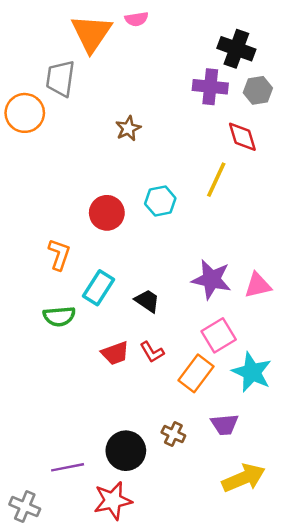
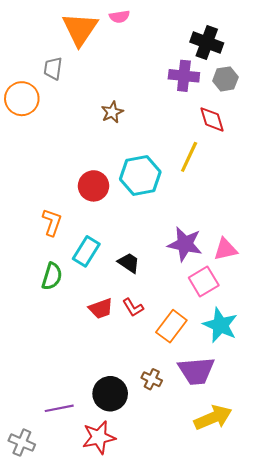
gray trapezoid: (60, 78) -> (53, 69), size x0.7
cyan hexagon: (160, 201) -> (140, 176), size x1.5
green semicircle: (59, 316) -> (52, 276), turned -68
pink square: (219, 335) -> (204, 282), moved
purple trapezoid: (225, 425) -> (196, 371), size x1.5

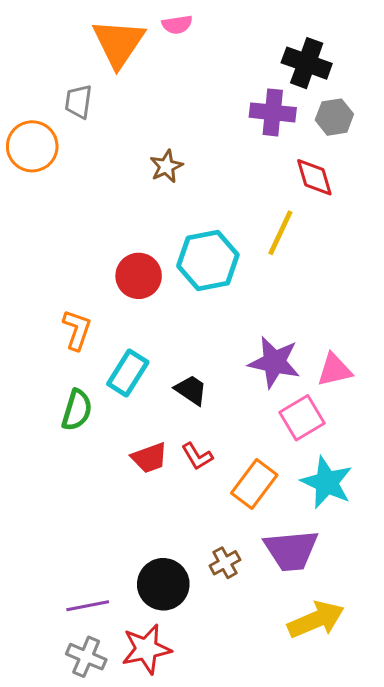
brown cross: (152, 379) -> (225, 563), turned 36
gray cross: (22, 443) -> (86, 657), moved

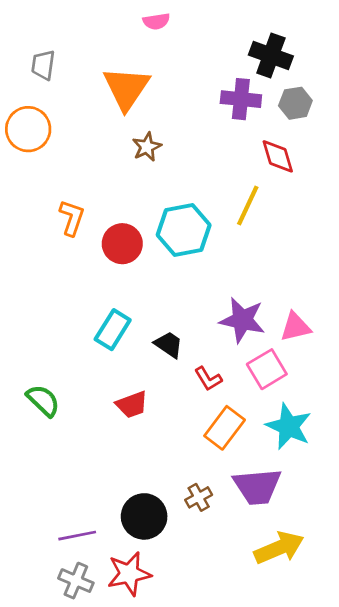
orange triangle: (119, 43) -> (126, 88), moved
gray trapezoid: (78, 102) -> (43, 65), moved
orange L-shape: (77, 330) -> (72, 218), moved
green semicircle: (77, 410) -> (43, 401), moved, turned -63
red L-shape: (197, 456) -> (208, 379), moved

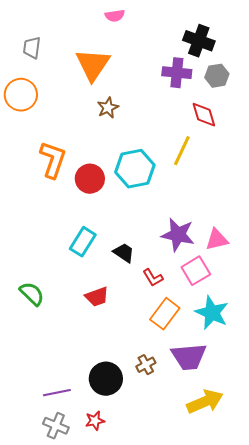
orange L-shape: (72, 218) -> (53, 160), size x1.4
red star: (129, 574) -> (95, 421), size x0.6

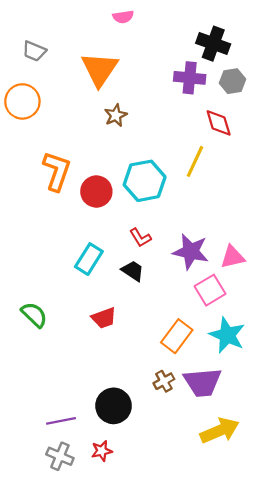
gray trapezoid: (32, 48) -> (34, 51), turned -75
red L-shape: (153, 278) -> (140, 238), moved
brown cross: (146, 365) -> (164, 381), moved

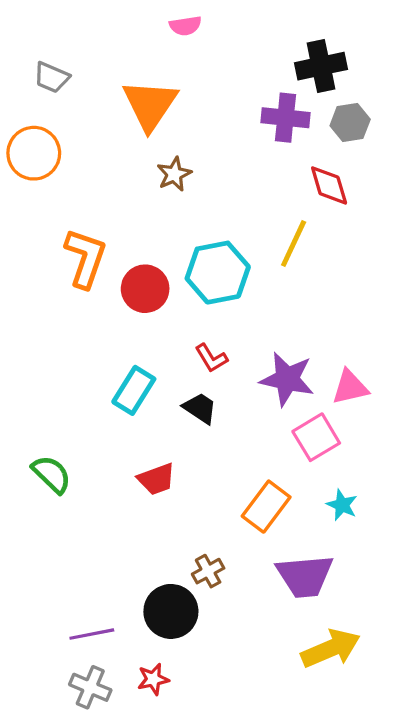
black cross: (213, 44) -> (321, 66), turned -32
cyan star: (227, 335) -> (342, 505), size x0.6
brown cross: (164, 381) -> (208, 571), moved

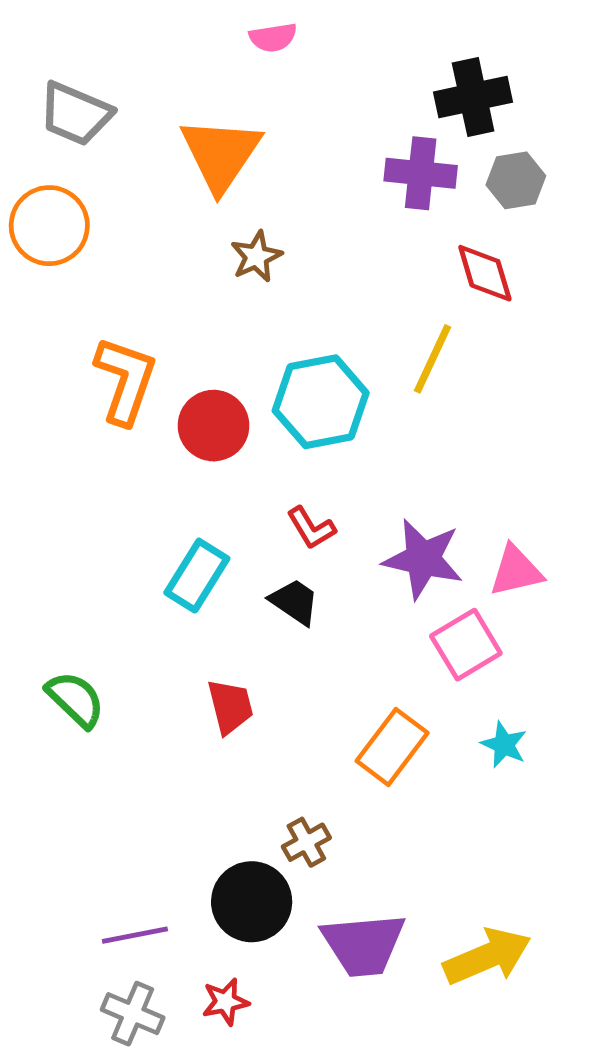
gray trapezoid: (52, 77) -> (75, 114), size x1.4
red trapezoid: (156, 479) -> (230, 707), turned -84
purple trapezoid: (305, 576) -> (364, 945), moved

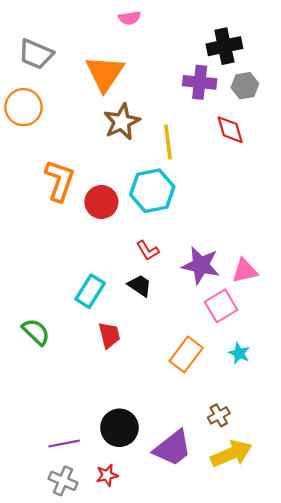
brown star: (256, 257) -> (122, 122), size x1.5
yellow line: (433, 359) -> (168, 142), moved, turned -32
cyan rectangle: (197, 576) -> (90, 291), moved
brown cross: (306, 842) -> (219, 415), moved
purple trapezoid: (364, 945) -> (173, 448), turned -33

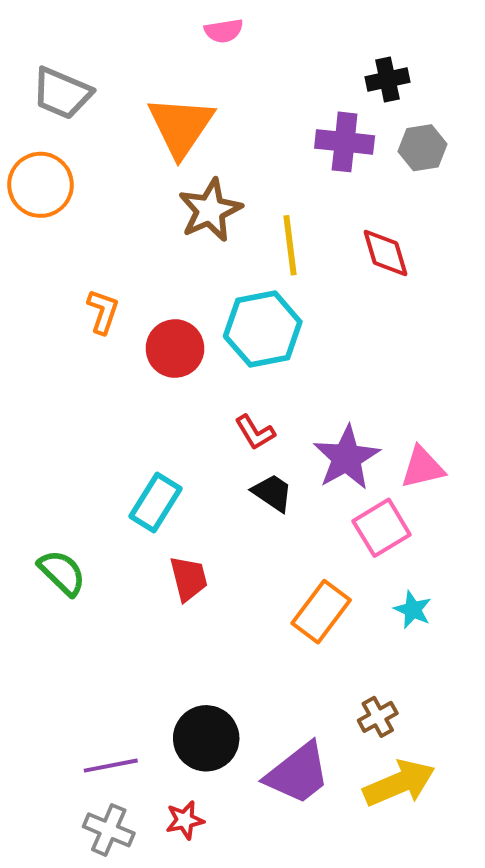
black cross: (224, 46) -> (387, 80), size x0.7
red diamond: (230, 130) -> (385, 253), moved
orange L-shape: (60, 181) -> (103, 311), size x0.6
purple star: (201, 265) -> (346, 458), turned 30
black trapezoid: (140, 286) -> (272, 493), moved

